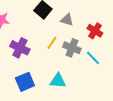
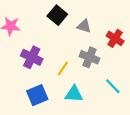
yellow line: (52, 43) -> (63, 68), moved
cyan line: (93, 58) -> (113, 86), moved

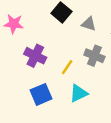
cyan triangle: (74, 94) -> (79, 93), turned -30

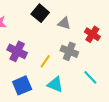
cyan triangle: (79, 93) -> (55, 84), turned 48

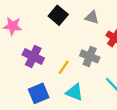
gray triangle: (64, 23) -> (92, 17), moved

